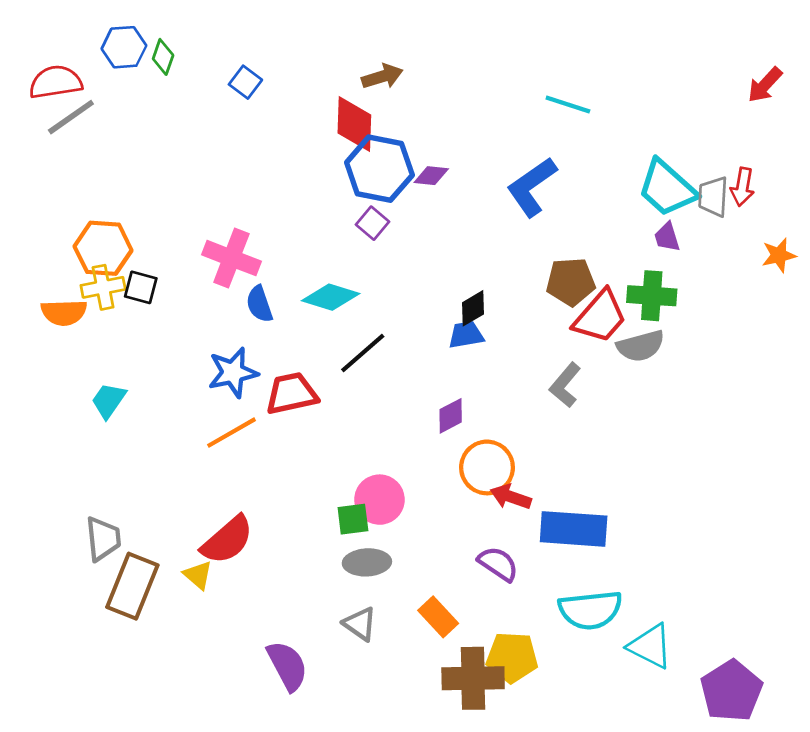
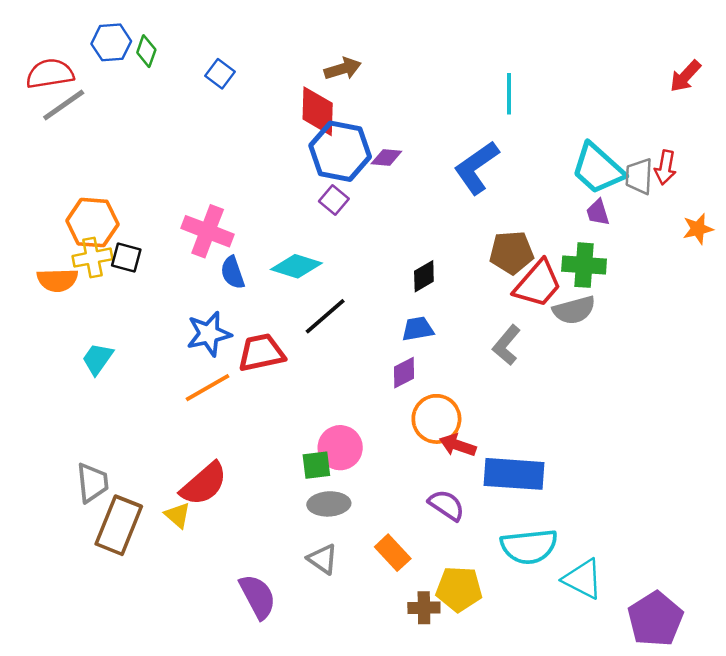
cyan line: (568, 104) -> (509, 94), turned 72
blue trapezoid: (466, 335) -> (418, 329), moved
brown cross: (473, 678) -> (424, 608), size x0.6

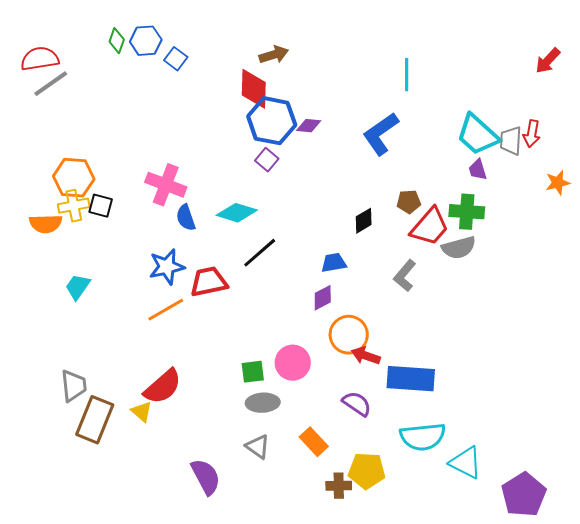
blue hexagon: (111, 42) -> (146, 41), moved
brown pentagon: (511, 253) -> (409, 202), size x0.7
black diamond: (424, 276) -> (364, 221), moved
pink circle: (340, 448) -> (293, 363), moved

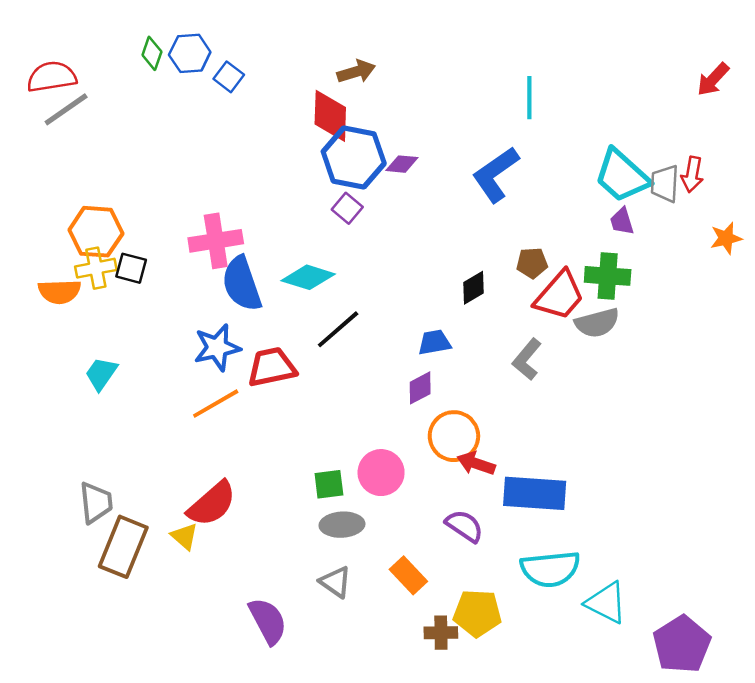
pink cross: (166, 185) -> (216, 241), turned -30
blue semicircle: (186, 218) -> (242, 284), size x1.6

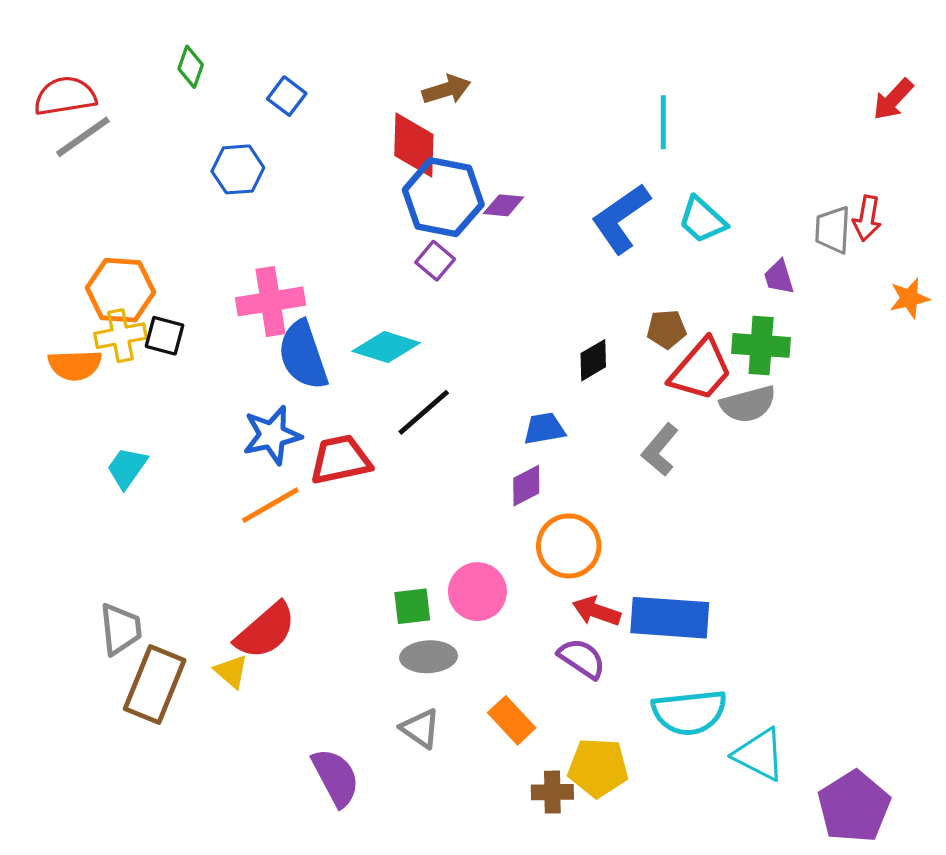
blue hexagon: (190, 53) -> (238, 169), moved
cyan trapezoid: (622, 176) -> (702, 220), moved, size x0.7
red arrow: (476, 463) -> (596, 611), moved

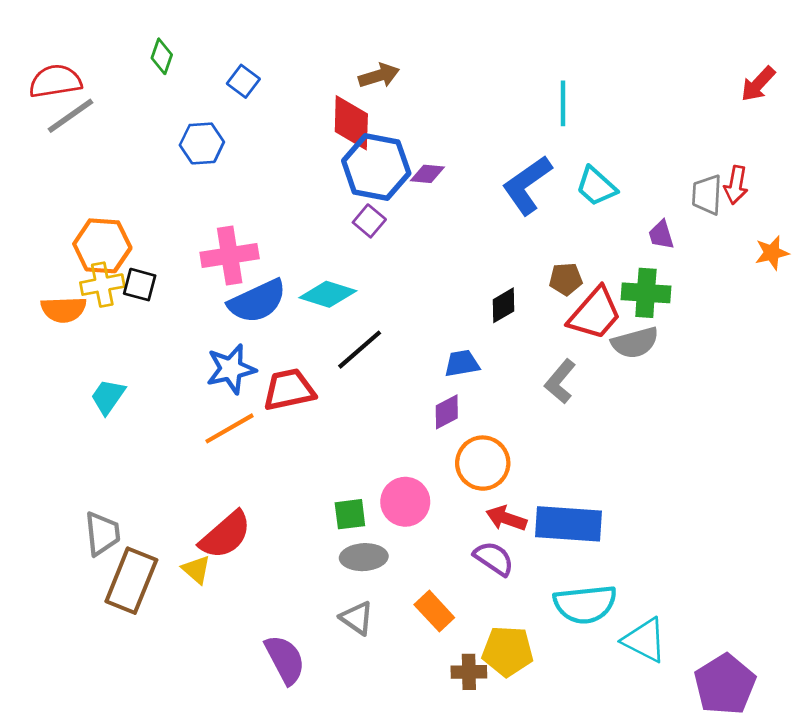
blue semicircle: (303, 355) -> (257, 301), turned -96

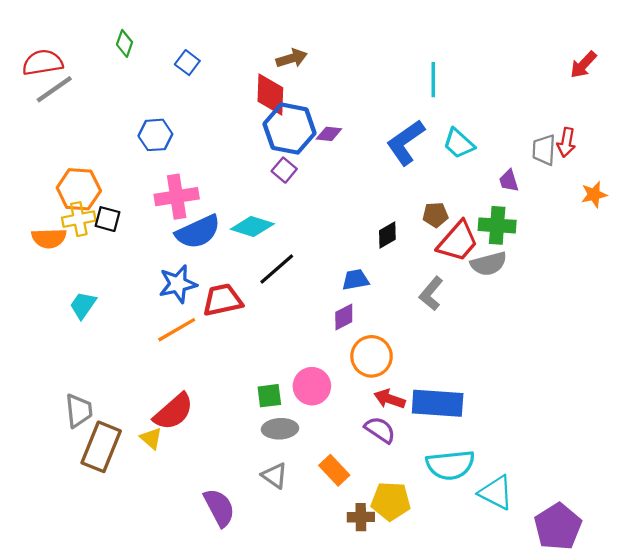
blue hexagon: (202, 143) -> (155, 135), moved

